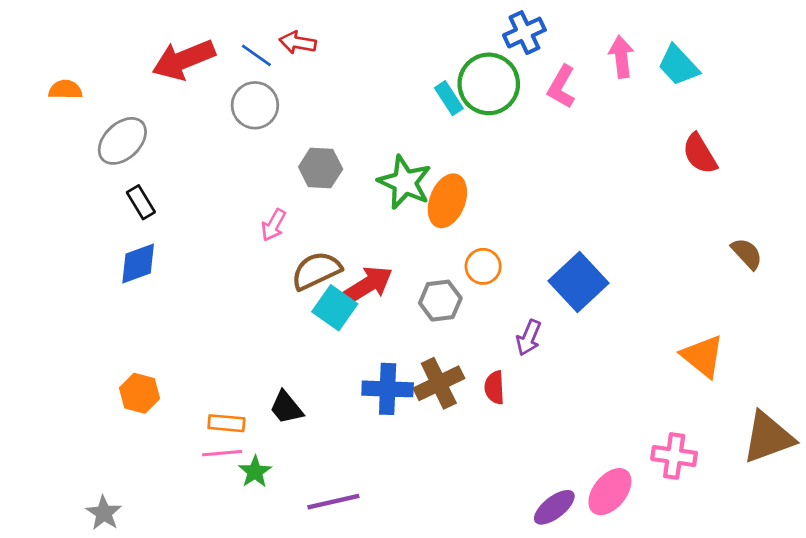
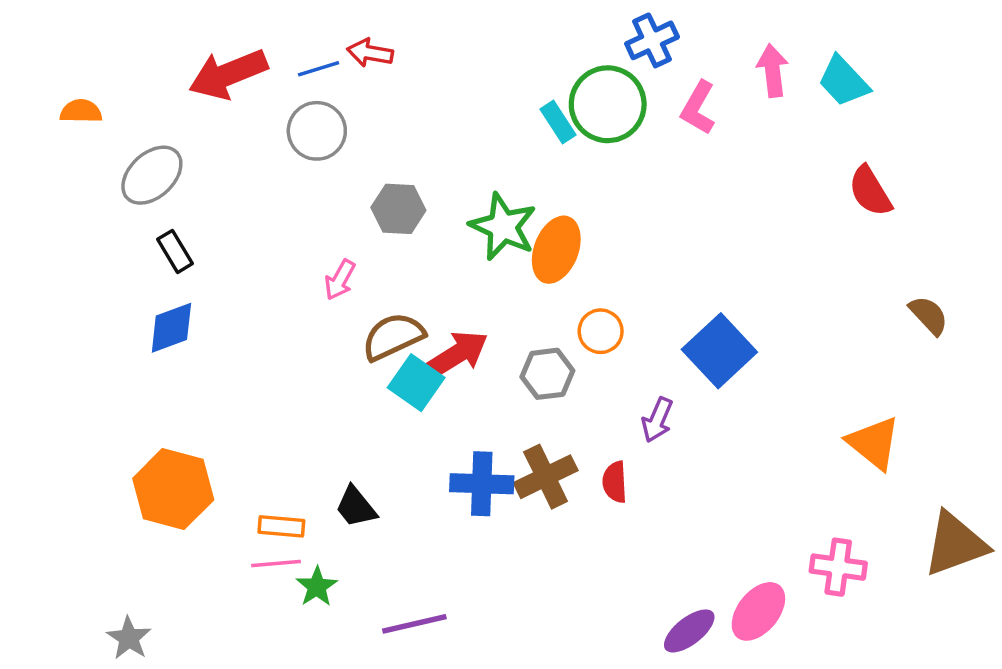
blue line: (256, 55) -> (319, 69), turned -52
orange hexagon: (139, 393) -> (173, 489), size x1.6

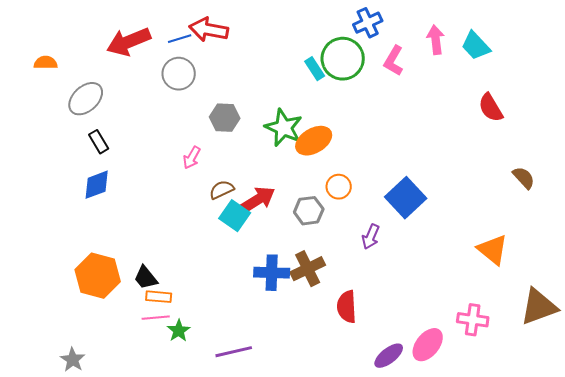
red arrow: (370, 53) -> (209, 30), size x1.5
orange ellipse: (556, 250) -> (314, 141), turned 39
brown semicircle: (393, 337) -> (222, 190), size x0.7
red semicircle: (615, 482) -> (347, 307), moved, size x1.4
black trapezoid: (356, 507) -> (146, 278), moved

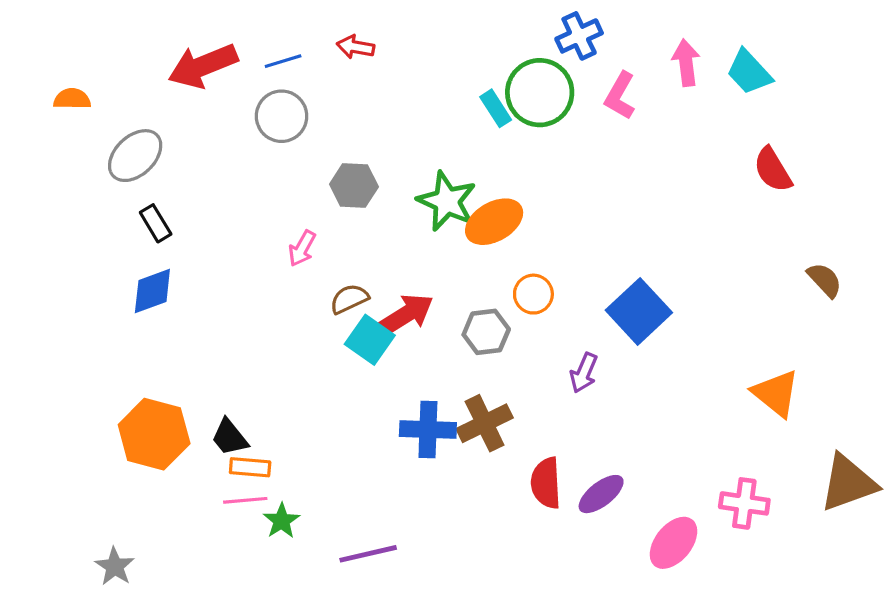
red arrow: (209, 30) -> (356, 47), moved, size x0.6
purple ellipse: (389, 356) -> (601, 494), moved

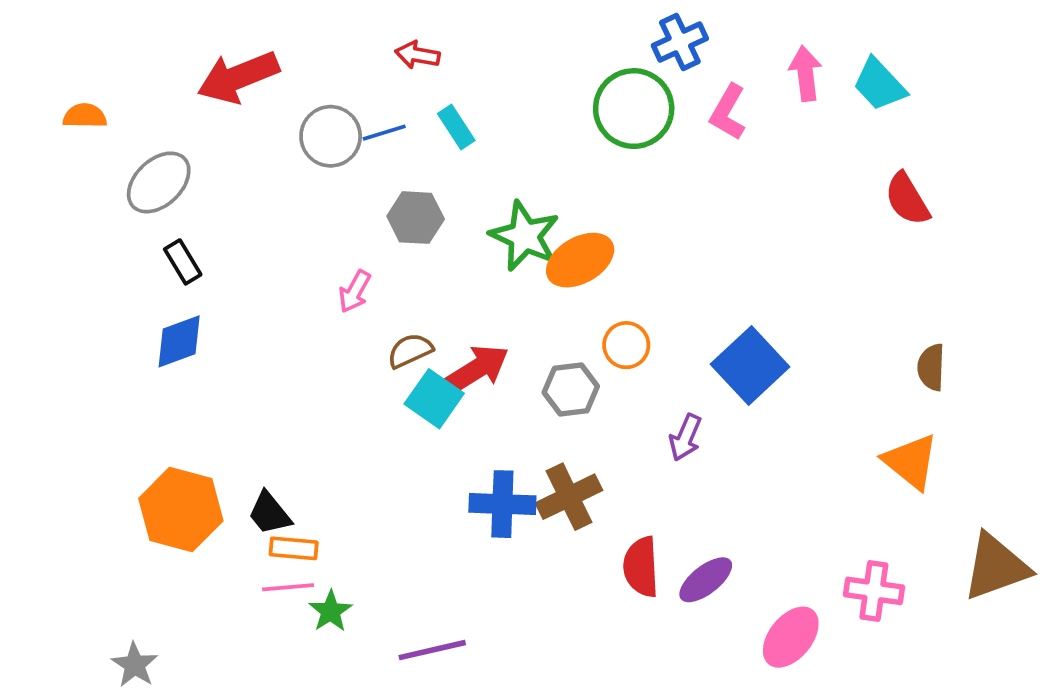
blue line: (283, 61) -> (384, 133), moved
cyan rectangle: (496, 108) -> (456, 127), moved
brown semicircle: (825, 280) -> (931, 367), moved, turned -135

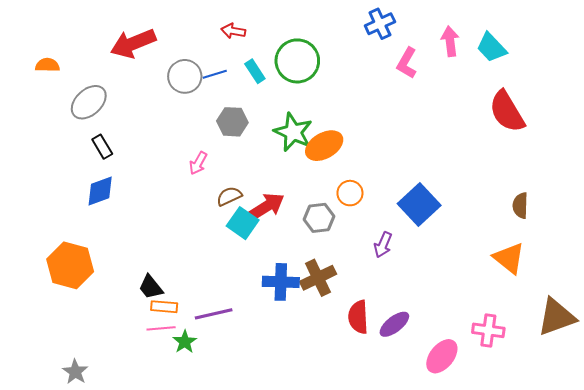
green circle: (634, 109) -> (297, 61), moved
red semicircle: (907, 199) -> (507, 112), size x1.4
orange hexagon: (181, 510) -> (70, 265), moved
purple line: (432, 650) -> (214, 314), moved

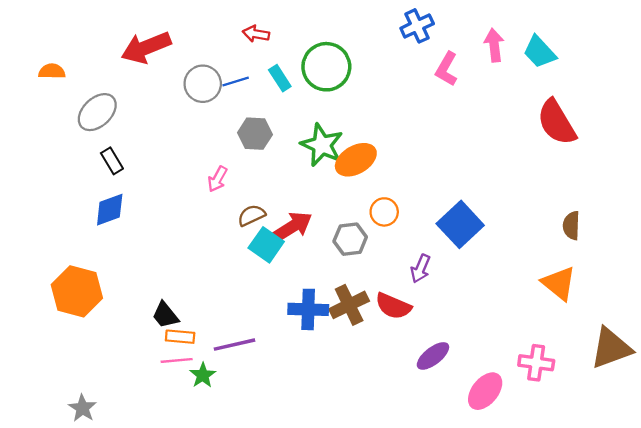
red semicircle: (358, 317) -> (393, 306), moved, turned -64

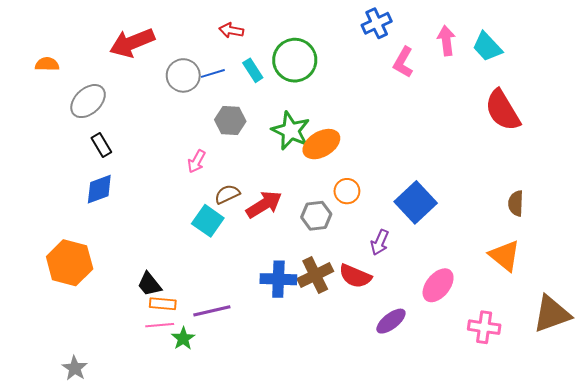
cyan square: (266, 245) -> (208, 221), moved
pink ellipse: (485, 391) -> (438, 285), moved

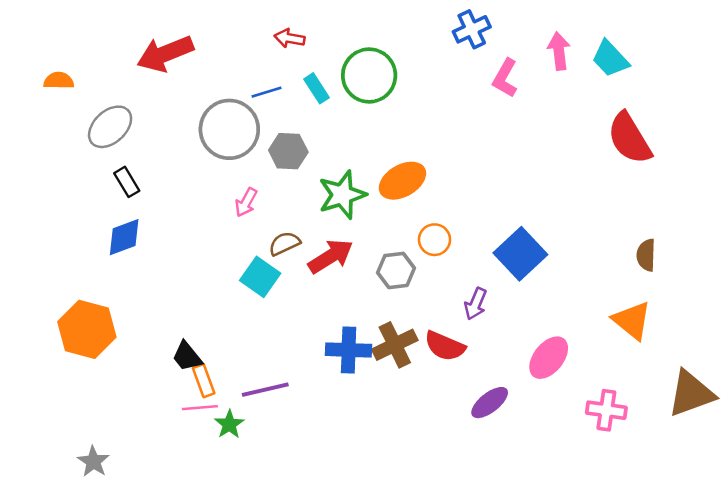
gray circle: (183, 75) -> (229, 129), moved, size x1.4
green star: (291, 131) -> (342, 195), moved, turned 30
orange rectangle: (163, 304) -> (204, 381), turned 65

